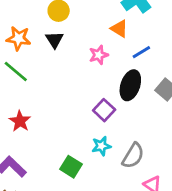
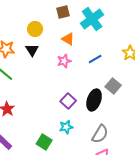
orange triangle: (119, 29) -> (68, 39), moved
black ellipse: (130, 85) -> (94, 100), moved
gray semicircle: (133, 156) -> (100, 134), moved

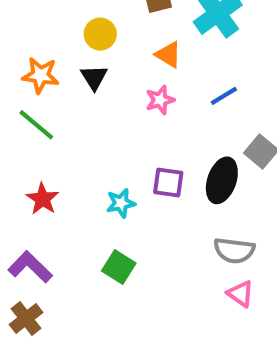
purple square: (68, 101) -> (168, 182), turned -35
cyan star: (66, 127) -> (121, 203), moved
gray semicircle: (100, 134) -> (234, 250), turned 66

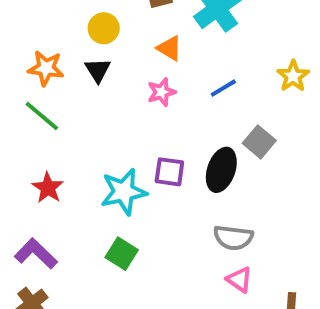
cyan star: (121, 203) -> (124, 192), size x1.6

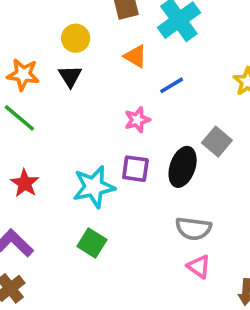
blue line: (223, 88) -> (172, 85), moved
pink star: (161, 92) -> (137, 120), moved

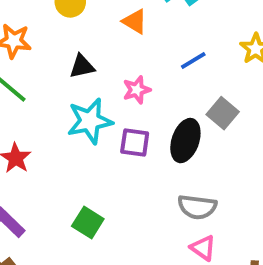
black triangle: (70, 76) -> (82, 66), moved, turned 50
blue line: (172, 85) -> (193, 60), moved
cyan star: (94, 187) -> (90, 121), moved

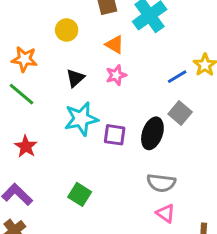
blue line: (193, 60) -> (177, 77), moved
black triangle: (82, 66) -> (75, 78), turned -30
pink star: (137, 90) -> (116, 75), moved

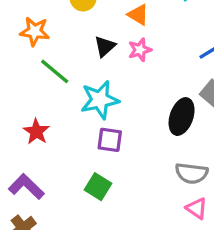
black triangle: (75, 78) -> (105, 46), moved
green line: (21, 94) -> (55, 71), moved
purple square: (115, 135) -> (110, 140), moved

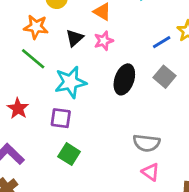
orange star: (35, 31) -> (36, 27), moved
black ellipse: (182, 117) -> (124, 79), moved
purple square: (110, 140) -> (61, 118), moved

